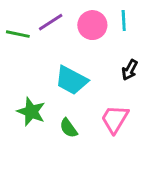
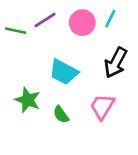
cyan line: (124, 21) -> (110, 19), turned 30
black arrow: (130, 70) -> (116, 63), size x1.6

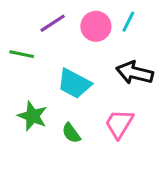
green line: (16, 31) -> (22, 54), moved
black arrow: (116, 63) -> (135, 73), turned 76

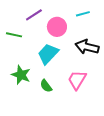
cyan line: (128, 22) -> (83, 14), turned 48
pink circle: (96, 26) -> (57, 27), moved
cyan trapezoid: (74, 84) -> (48, 54), turned 105

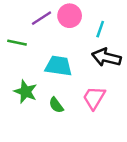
cyan line: (83, 14) -> (100, 29), moved, turned -56
pink circle: (57, 27) -> (70, 16), moved
cyan trapezoid: (48, 54) -> (59, 66), turned 55

